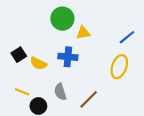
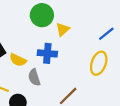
yellow triangle: (83, 33) -> (63, 29), turned -32
gray semicircle: (60, 92) -> (34, 77), moved

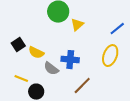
blue cross: (47, 53) -> (70, 60), moved
gray semicircle: (34, 77) -> (51, 69), turned -35

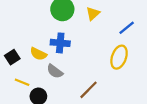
yellow triangle: (77, 25) -> (93, 14), moved
black square: (18, 45) -> (12, 57), moved
blue cross: (70, 60) -> (60, 43), moved

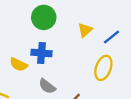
yellow triangle: (93, 14) -> (85, 30), moved
gray semicircle: (55, 71) -> (47, 86), moved

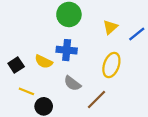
yellow ellipse: (103, 68) -> (111, 65), moved

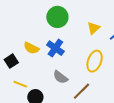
blue cross: (67, 50) -> (55, 48), turned 30
yellow semicircle: (44, 62) -> (31, 48), moved

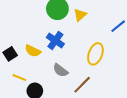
yellow triangle: (94, 28) -> (80, 15), moved
yellow semicircle: (31, 48) -> (33, 51), moved

